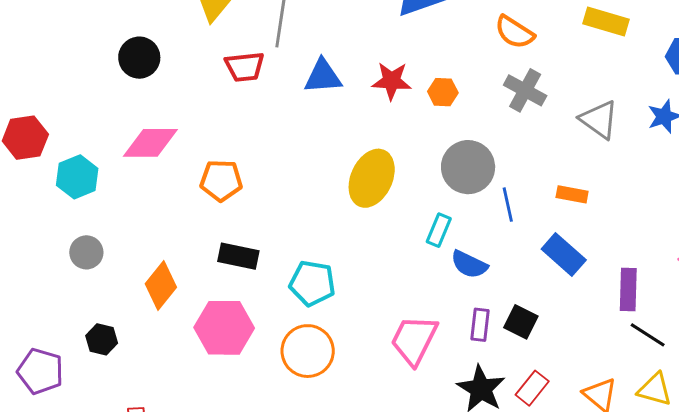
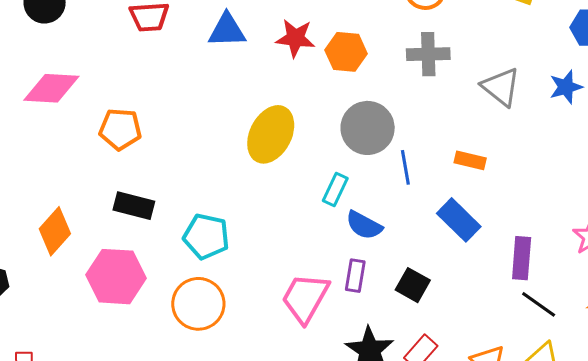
gray cross: (525, 90) -> (428, 54), turned -33
orange hexagon: (443, 92) -> (346, 52), size x1.4
purple rectangle: (480, 325) -> (355, 276), moved

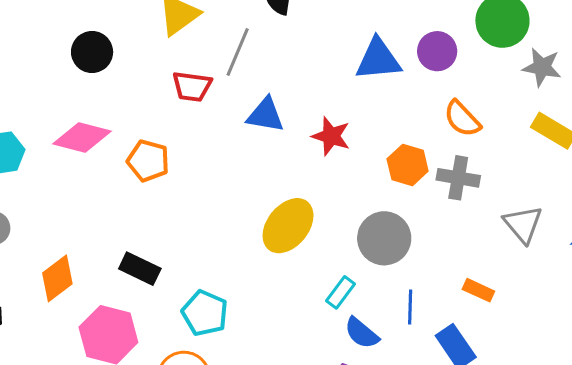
orange hexagon: (346, 52) -> (408, 165), moved
orange pentagon: (120, 129) -> (148, 161), moved
blue line: (405, 167) -> (410, 307), moved

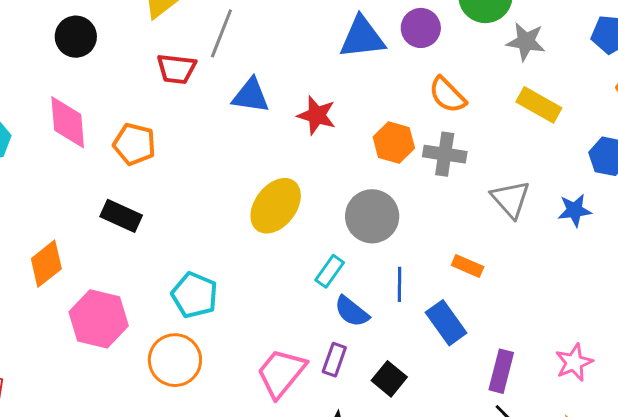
pink diamond: (82, 137) -> (68, 122), turned 72
black rectangle: (140, 269) -> (121, 216), moved

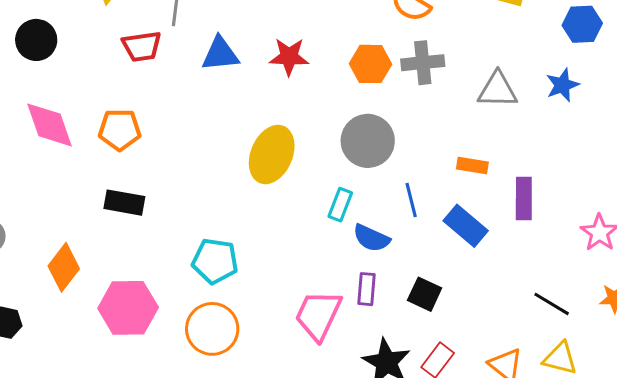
gray triangle: (510, 199) -> (498, 90), turned -33
purple rectangle: (501, 371) -> (524, 199), moved

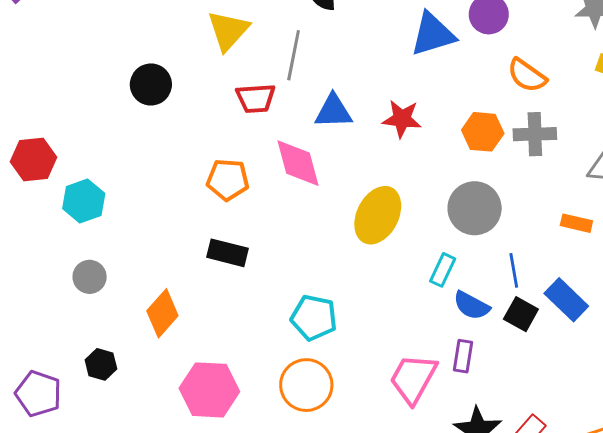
pink diamond: (50, 125) -> (298, 163), moved
orange rectangle: (472, 165) -> (576, 223), moved
black square: (425, 294) -> (521, 314), moved
pink hexagon: (128, 308) -> (209, 390), moved

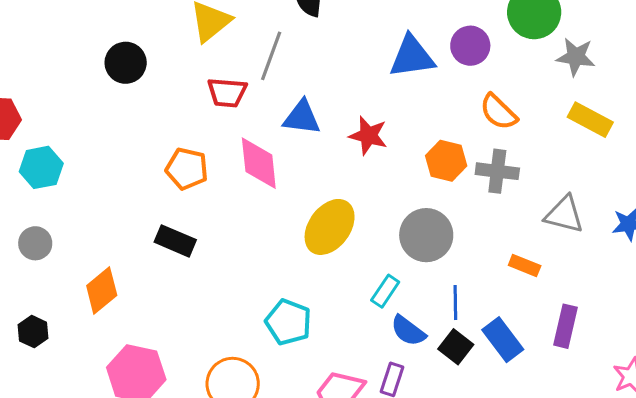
cyan pentagon: (314, 318) -> (288, 322), moved

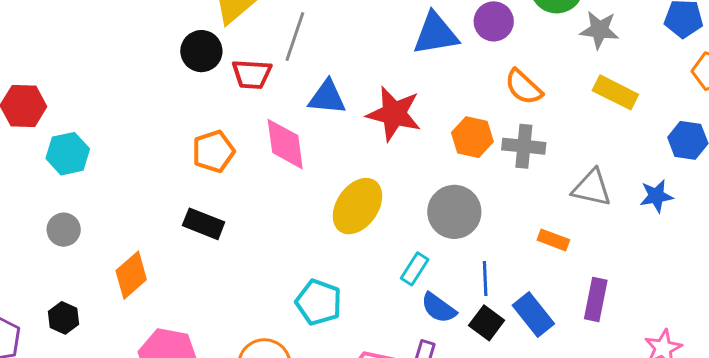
black circle: (126, 63) -> (201, 51), moved
red star: (368, 136) -> (394, 114), size x1.4
orange pentagon: (187, 169) -> (213, 151), turned -30

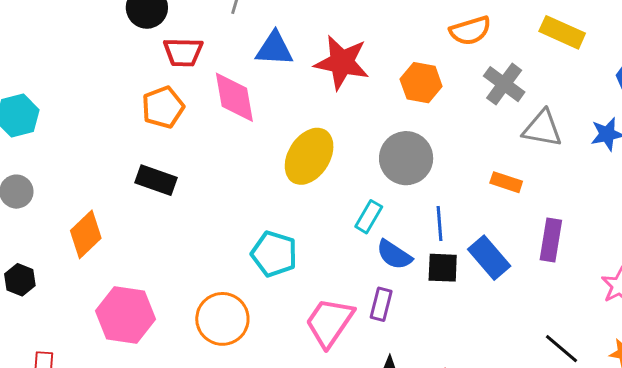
red trapezoid: (252, 74) -> (183, 52), moved
orange semicircle: (524, 87) -> (470, 31), turned -57
gray cross: (524, 146) -> (504, 84), moved, turned 33
black square: (487, 323) -> (443, 268), turned -32

